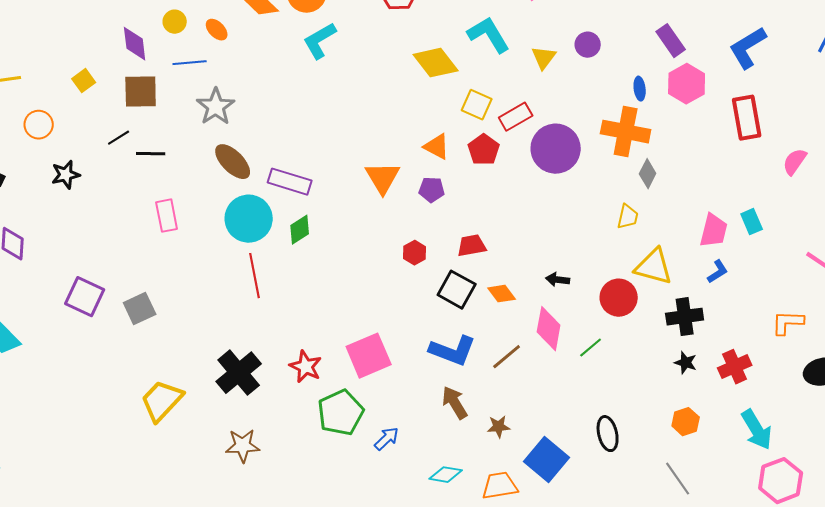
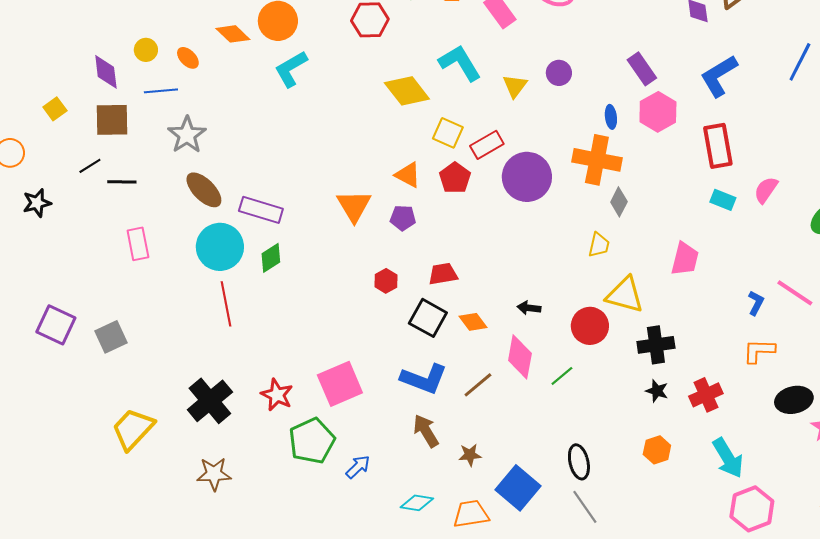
cyan rectangle: (752, 222) -> (723, 200), moved, turned -45
blue L-shape: (718, 272) -> (756, 303), moved, turned -30
gray line: (678, 479) -> (585, 507), moved

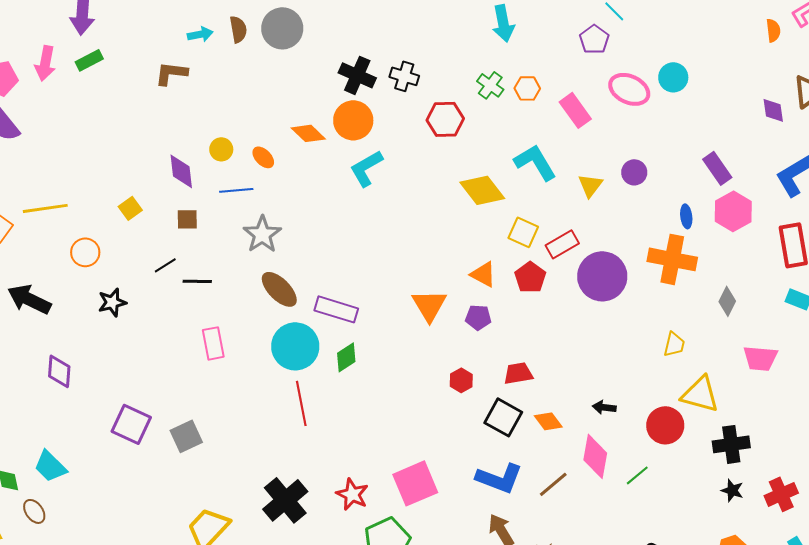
brown square: (112, 120) -> (187, 219), size x0.6
gray diamond: (619, 202) -> (727, 301), moved
pink trapezoid: (685, 259) -> (760, 358), turned 81

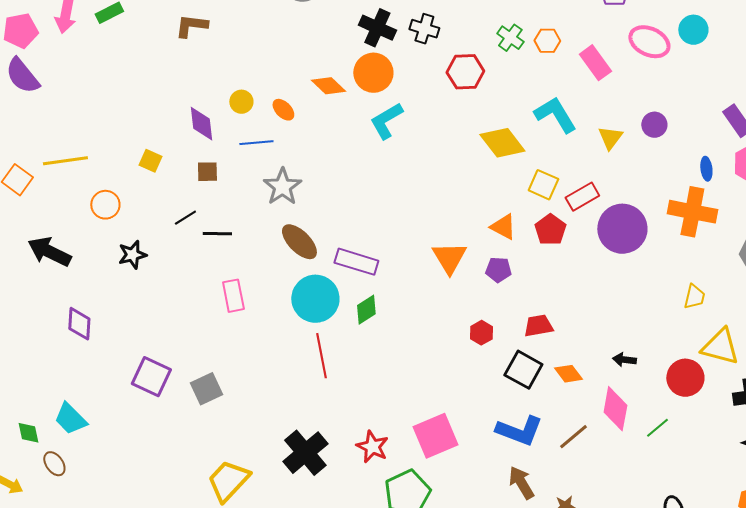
yellow square: (130, 208) -> (150, 161), turned -30

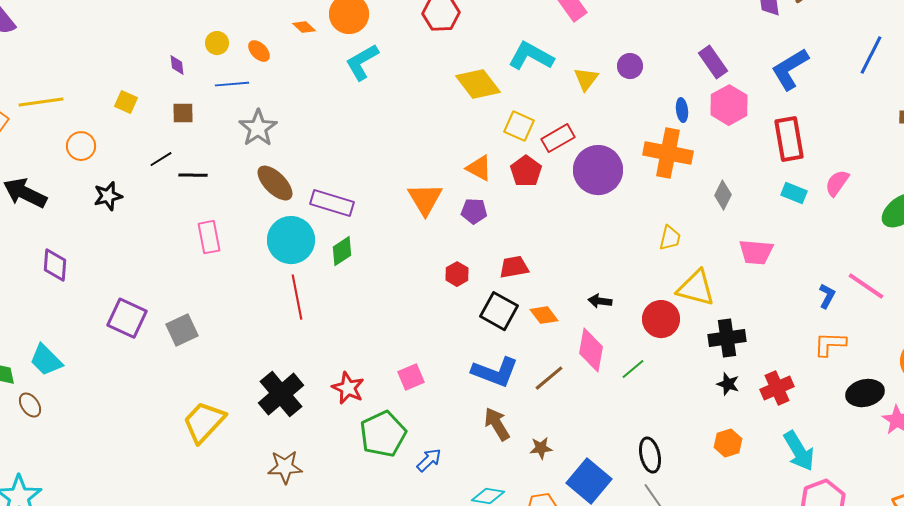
orange diamond: (328, 86) -> (304, 27), size x0.7
cyan L-shape: (555, 115) -> (531, 56), turned -30
purple diamond: (201, 124) -> (177, 65), size x0.6
pink square: (435, 436) -> (411, 377), size x0.6

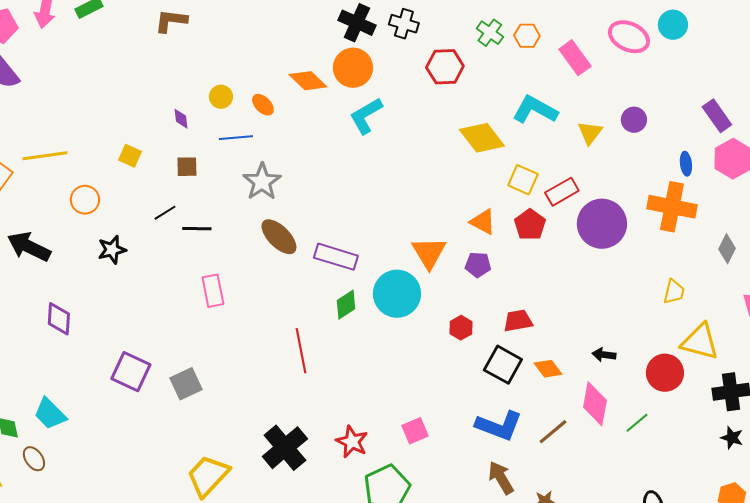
orange diamond: (304, 27) -> (308, 81), size x1.6
cyan circle: (291, 240) -> (397, 294), moved

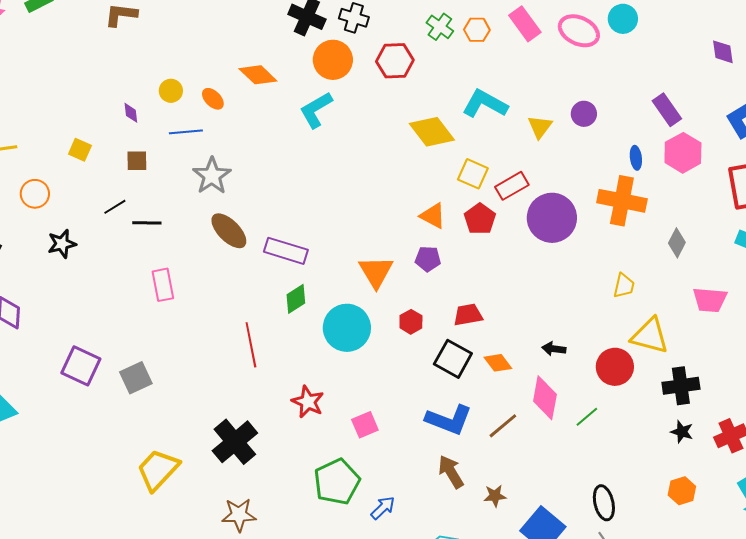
pink rectangle: (575, 58) -> (525, 24), moved
orange circle: (353, 68) -> (333, 60), moved
orange triangle: (429, 253) -> (376, 272), moved
cyan circle: (397, 294) -> (347, 328), moved
red star: (352, 442) -> (308, 402), moved

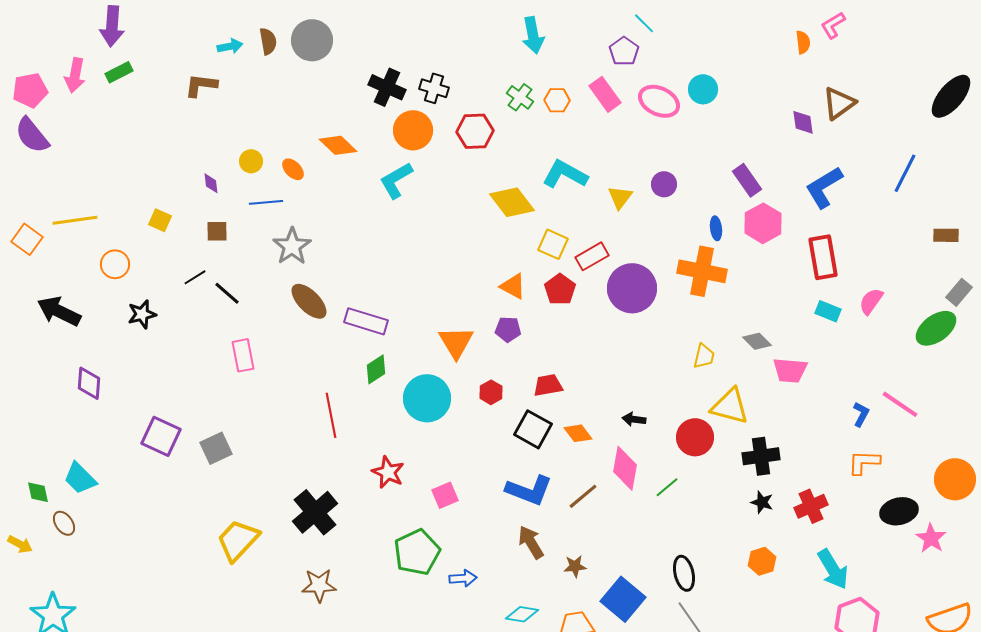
black line: (147, 223) -> (227, 293), turned 40
gray diamond: (677, 243) -> (757, 341), moved, turned -72
blue arrow: (383, 508) -> (463, 578), turned 40

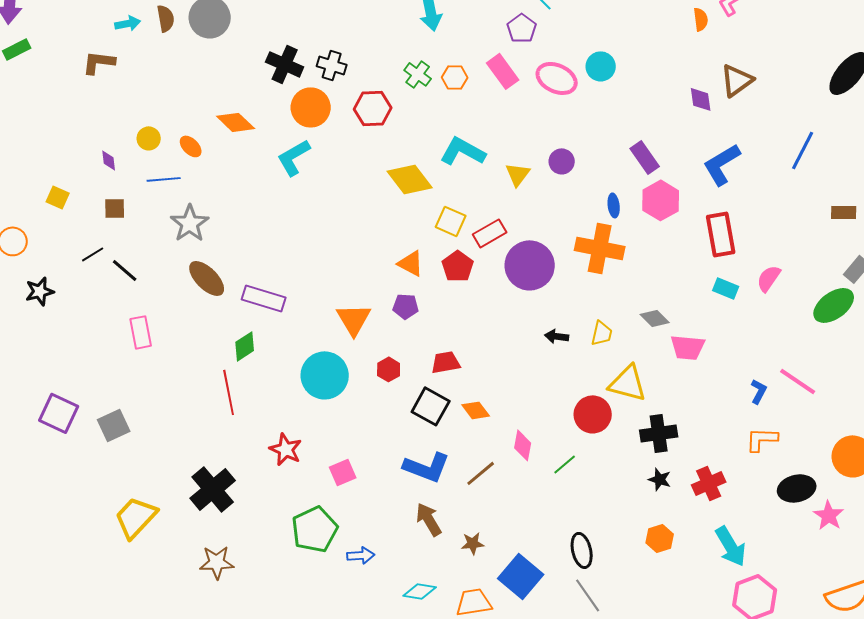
green diamond: (376, 369) -> (245, 346), moved
black arrow: (634, 419) -> (557, 336), moved
pink diamond: (625, 468) -> (523, 445), size x0.7

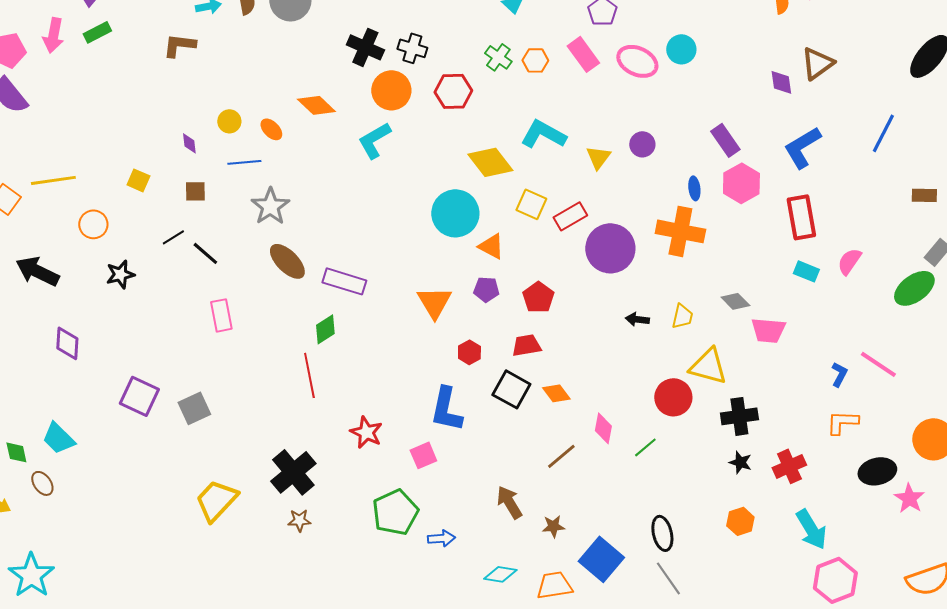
red pentagon: (458, 266) -> (538, 297), moved
cyan circle: (325, 375) -> (455, 213), moved
blue L-shape: (427, 467) -> (446, 409), moved, turned 81
brown star: (217, 562) -> (299, 520), moved, size x0.7

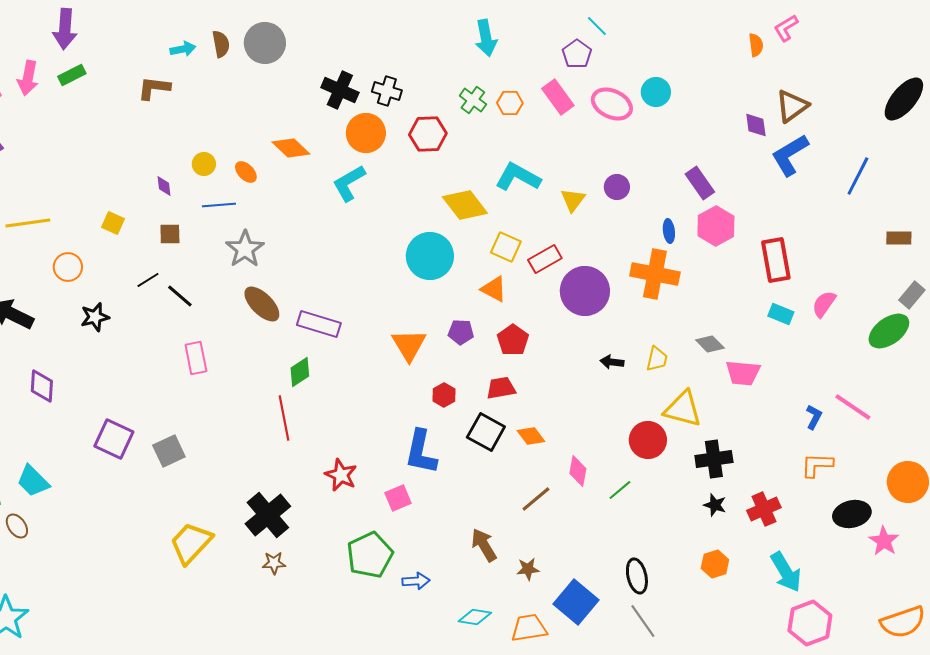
blue L-shape: (802, 147) -> (790, 155), moved
orange triangle: (491, 246) -> (494, 289), moved

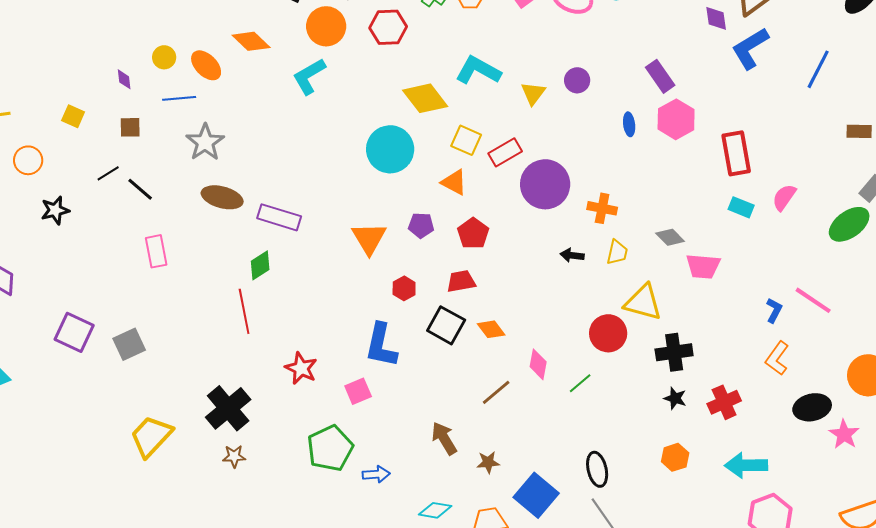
orange ellipse: (246, 172) -> (206, 65), size x1.4
orange cross: (655, 274) -> (602, 208), moved, size x0.6
brown ellipse: (262, 304) -> (222, 197), turned -30
orange L-shape: (817, 465) -> (777, 358), turned -56
cyan arrow: (786, 572) -> (746, 465), turned 120

